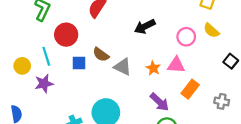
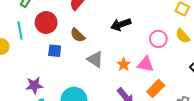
brown semicircle: (101, 55) -> (78, 35), moved
cyan line: (46, 56) -> (20, 30), moved
purple star: (44, 84) -> (34, 85), moved

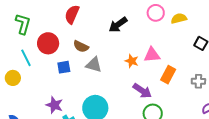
yellow semicircle: (183, 36) -> (179, 18), turned 133
pink circle: (158, 39) -> (156, 13), moved
gray triangle: (95, 59) -> (94, 65), moved
purple star: (34, 85) -> (54, 105), turned -30

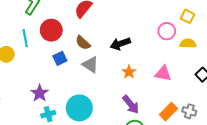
black arrow: (118, 25) -> (120, 44), moved
pink triangle: (152, 55) -> (163, 73), moved
blue square: (64, 67) -> (60, 58), turned -32
orange rectangle: (168, 75) -> (168, 112), moved

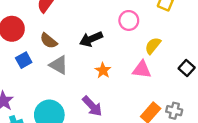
pink circle: (167, 31) -> (129, 20), moved
yellow semicircle: (188, 43) -> (153, 46), moved, turned -49
purple arrow: (131, 104) -> (92, 106), moved

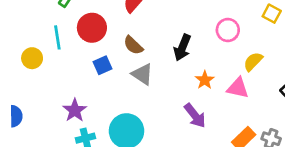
black arrow: (91, 39) -> (182, 48), turned -50
orange star: (103, 70) -> (205, 80), moved
purple arrow: (92, 106) -> (195, 116), moved

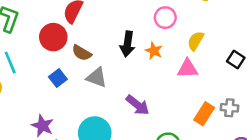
red circle: (92, 28) -> (53, 37), moved
orange star: (205, 80) -> (154, 51), moved
purple arrow: (195, 116) -> (138, 105), moved

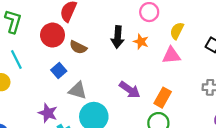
gray triangle: (97, 77) -> (78, 91), moved
orange rectangle: (204, 114) -> (163, 98), moved

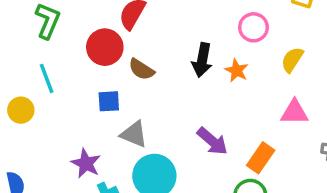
pink triangle: (171, 55) -> (294, 112), moved
blue square: (59, 70) -> (109, 101), turned 32

